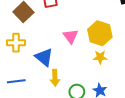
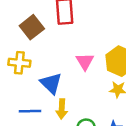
blue line: (16, 81) -> (30, 111), moved

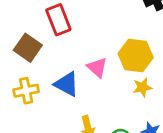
blue triangle: (51, 83) -> (67, 84), moved

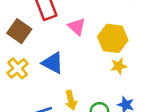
pink triangle: (97, 67) -> (77, 27), moved
yellow cross: (26, 91) -> (18, 68), turned -30

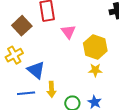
blue triangle: (53, 63) -> (36, 70), moved

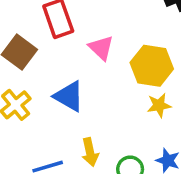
blue triangle: (36, 70) -> (69, 96), moved

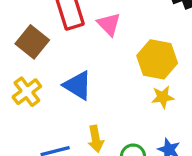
pink triangle: (101, 48) -> (109, 24), moved

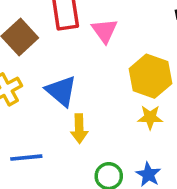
yellow arrow: (96, 139) -> (79, 129), moved

